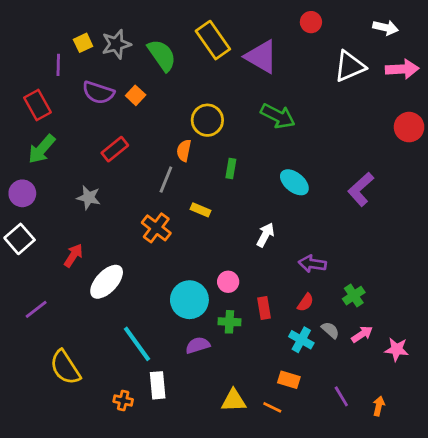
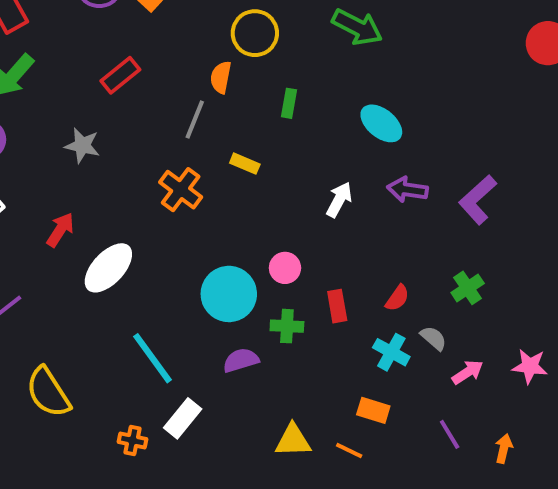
purple L-shape: (361, 189) -> (478, 200), moved
purple arrow: (312, 264) -> (407, 190), moved
pink arrow: (362, 334) -> (468, 372), moved
white rectangle: (158, 385) -> (183, 418), turned 44

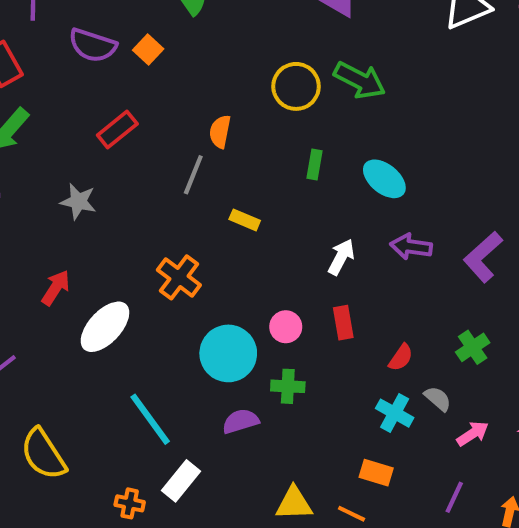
yellow circle: (255, 33) -> (296, 86), moved
green rectangle: (289, 103) -> (315, 164), moved
orange cross: (181, 190) -> (179, 277), moved
red rectangle: (337, 306) -> (343, 323), moved
purple line: (450, 434) -> (454, 497), turned 56

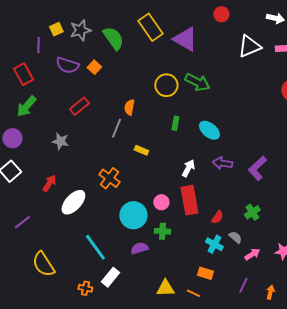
red rectangle: (343, 323) -> (189, 200), size x1.8

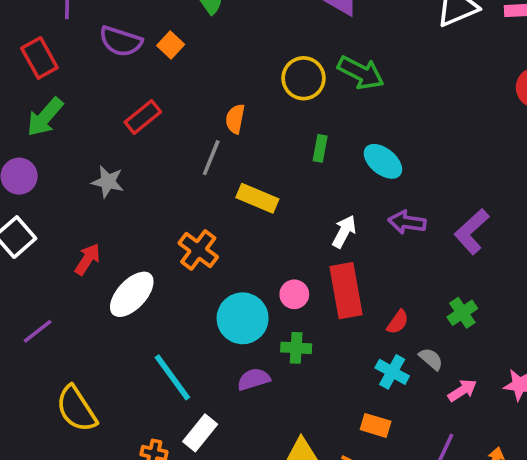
yellow rectangle: (141, 150) -> (257, 198), size x1.5

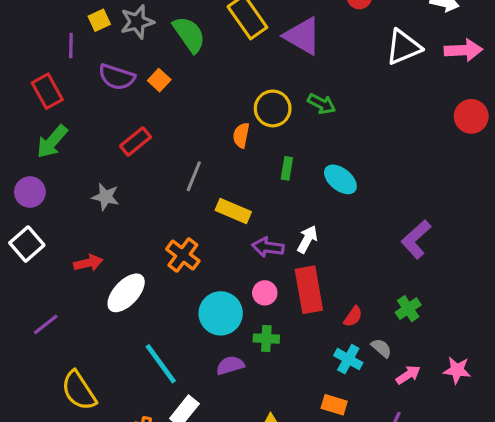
green arrow: (361, 73) -> (322, 104), size x0.7
orange semicircle: (235, 119) -> (241, 135), moved
purple arrow: (407, 222) -> (268, 247), moved
red arrow: (87, 259) -> (88, 263), turned 44

